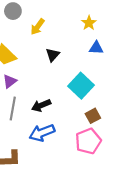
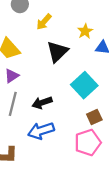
yellow star: (89, 23) -> (85, 31), moved
black triangle: (53, 55) -> (57, 52), size x1.5

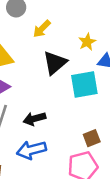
cyan square: (84, 85) -> (84, 84), moved, turned 30

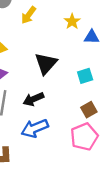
black triangle: (55, 63) -> (46, 64), moved
cyan square: (84, 84) -> (85, 76), moved, size x0.6

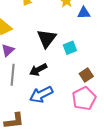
cyan square: (85, 76) -> (70, 48), moved

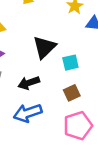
brown square: (86, 75) -> (72, 93), moved

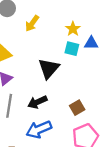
cyan square: (70, 63) -> (72, 49), moved, turned 32

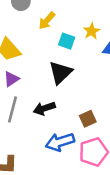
cyan square: (72, 49) -> (67, 41), moved
blue arrow: (39, 129) -> (60, 142), moved

